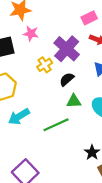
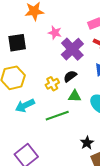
pink star: (31, 34) -> (55, 33), moved
yellow cross: (45, 65) -> (52, 84), moved

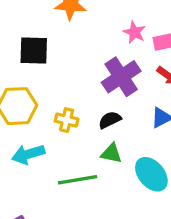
pink star: (55, 33) -> (134, 32), moved
yellow cross: (52, 84) -> (67, 120), moved, turned 32

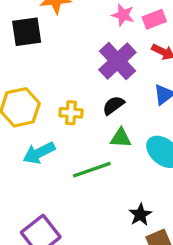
black square: (34, 50) -> (27, 32), moved

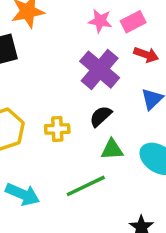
cyan arrow: (39, 153) -> (23, 194), moved, turned -124

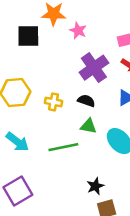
pink star: (100, 21) -> (78, 31), moved
black semicircle: (101, 116) -> (86, 101), turned 48

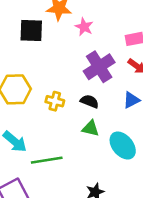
green line: (63, 147) -> (47, 160), moved

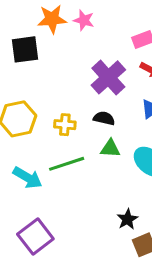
pink star: (84, 27) -> (84, 20), moved
green line: (47, 160) -> (67, 164), moved

